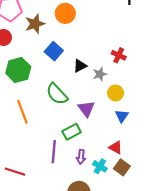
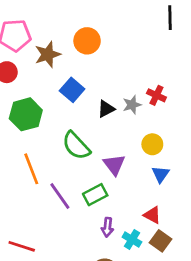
gray star: (100, 74) -> (132, 105), moved
purple line: (54, 152) -> (60, 196), moved, turned -40

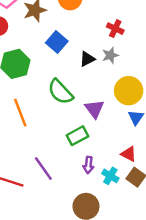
red cross: (156, 95) -> (115, 29), moved
yellow circle: (152, 144) -> (129, 91), size x1.5
purple line: (60, 196) -> (43, 169), moved

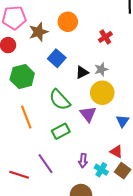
red cross: (115, 29) -> (105, 37), moved, turned 32
yellow circle: (129, 91) -> (102, 93), moved
green rectangle: (77, 136) -> (61, 131), moved

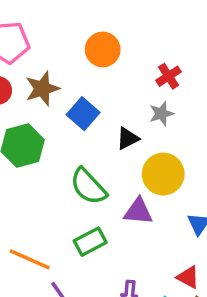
brown star: (38, 32) -> (42, 89), moved
gray star: (101, 69) -> (161, 114), moved
purple triangle: (88, 114) -> (138, 211), turned -48
orange line: (26, 117) -> (30, 259), moved, turned -45

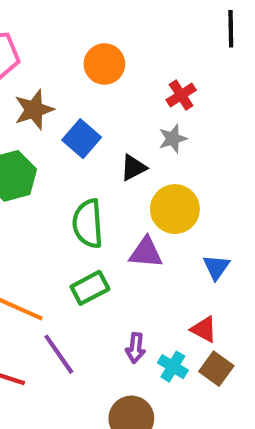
green semicircle: (88, 186) -> (88, 224), turned 39

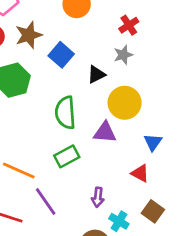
red triangle: (204, 329) -> (140, 173), moved
cyan cross: (173, 367) -> (119, 221), moved

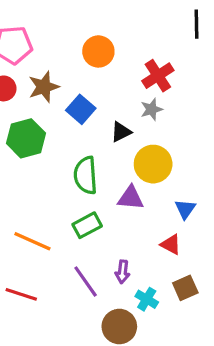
red cross: (129, 25) -> (158, 76), size x1.4
purple line: (46, 202) -> (86, 281), moved
brown square: (153, 211) -> (185, 288), turned 30

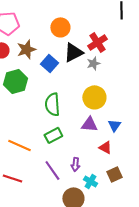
black triangle: (121, 132) -> (73, 52), moved, size x1.5
purple triangle: (131, 198) -> (89, 124), moved

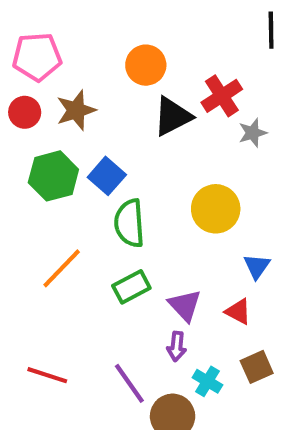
blue square: (49, 63) -> (107, 176), moved
gray star: (93, 63) -> (253, 133), moved
purple triangle: (89, 124) -> (185, 305), moved, turned 42
orange line: (19, 145) -> (62, 268), moved, turned -70
purple line: (52, 170) -> (129, 383), moved

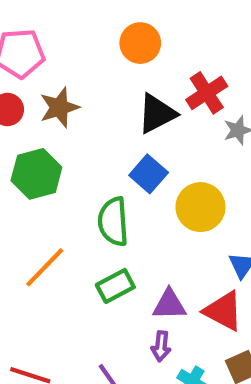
orange circle: (146, 65) -> (140, 43), moved
blue square: (107, 176) -> (149, 174), moved
purple triangle: (185, 305) -> (169, 305), turned -48
red triangle: (238, 312) -> (223, 311), size x1.5

